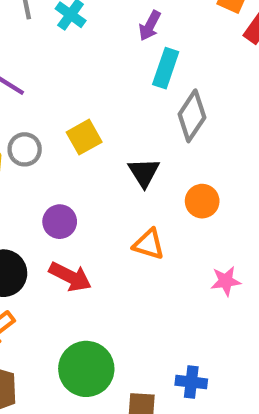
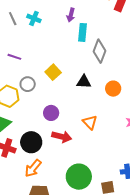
black triangle: (144, 172) -> (84, 82), turned -42
orange triangle: (149, 244) -> (90, 122), moved, turned 42

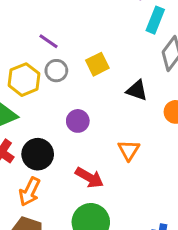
purple line: (14, 57) -> (48, 41), moved
red arrow: (62, 137) -> (89, 177), moved
orange arrow: (33, 168) -> (30, 192), turned -30

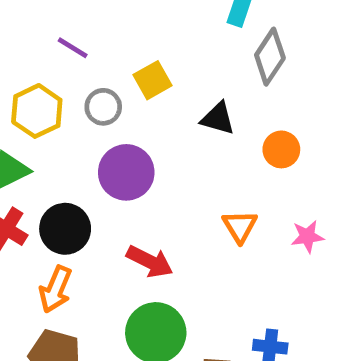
gray circle: (56, 71) -> (103, 107), moved
purple circle: (78, 121) -> (126, 172), size x1.5
orange triangle: (129, 150) -> (240, 226), moved

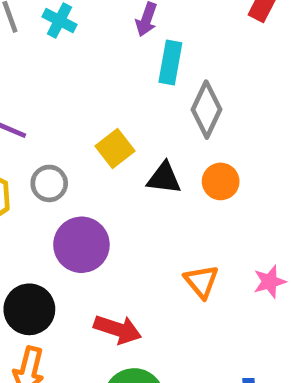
yellow square: (153, 80) -> (115, 148), moved
orange circle: (281, 149) -> (221, 181), moved

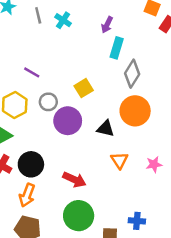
black triangle: (164, 178) -> (106, 129), moved
orange circle: (221, 181) -> (135, 111), size x1.6
purple circle: (81, 245) -> (68, 121), moved

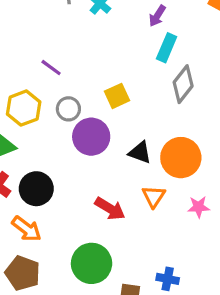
orange circle: (135, 111) -> (181, 158), moved
red arrow: (74, 180) -> (110, 209), moved
orange arrow: (27, 195) -> (27, 229), turned -80

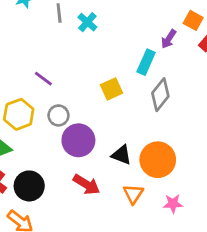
purple arrow: (157, 16) -> (169, 39), moved
yellow square: (117, 96) -> (112, 89), moved
red arrow: (110, 209) -> (86, 184), moved

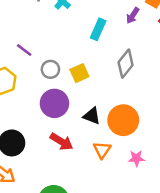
cyan rectangle: (146, 62) -> (98, 29), moved
yellow square: (112, 89) -> (79, 73), moved
gray circle: (58, 115) -> (50, 69), moved

